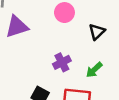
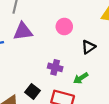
purple cross: (62, 62) -> (55, 67), turned 32

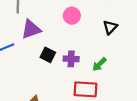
black triangle: (88, 47) -> (110, 27), moved
black square: (33, 91) -> (48, 55), moved

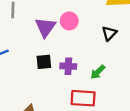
purple triangle: (31, 29) -> (45, 27), moved, turned -35
black square: (48, 55) -> (44, 62), turned -32

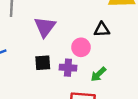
pink circle: (69, 21) -> (81, 47), moved
black triangle: (109, 33) -> (102, 30), moved, turned 42

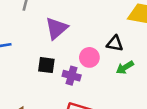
green arrow: (98, 74) -> (125, 67), moved

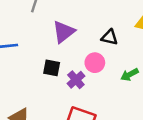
black triangle: (115, 44) -> (110, 37), moved
purple cross: (72, 76) -> (76, 80), turned 30

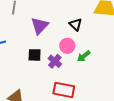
black triangle: (110, 37) -> (76, 24), turned 40
green arrow: (130, 75) -> (84, 56), moved

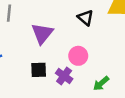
black triangle: (76, 24) -> (85, 18), moved
green arrow: (84, 56) -> (101, 83), moved

